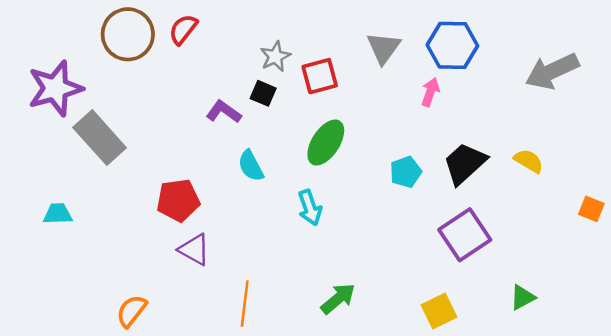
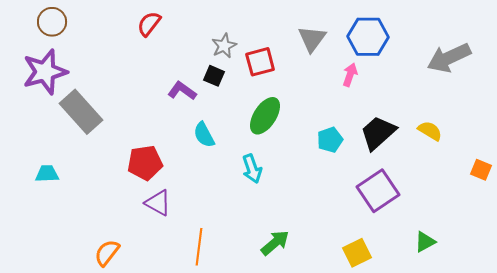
brown circle: (128, 34) -> (52, 22), moved, size x0.7

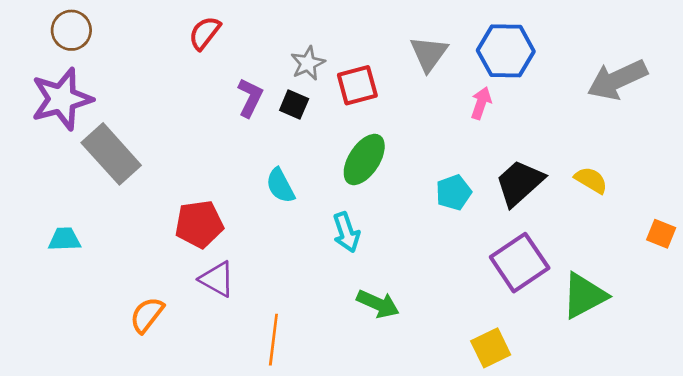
purple L-shape: (182, 91) -> (250, 98), moved, turned 80
green triangle: (425, 242) -> (584, 296), moved, size x1.6
green arrow: (275, 243) -> (378, 304), moved, turned 64
orange semicircle: (107, 253) -> (147, 315), moved

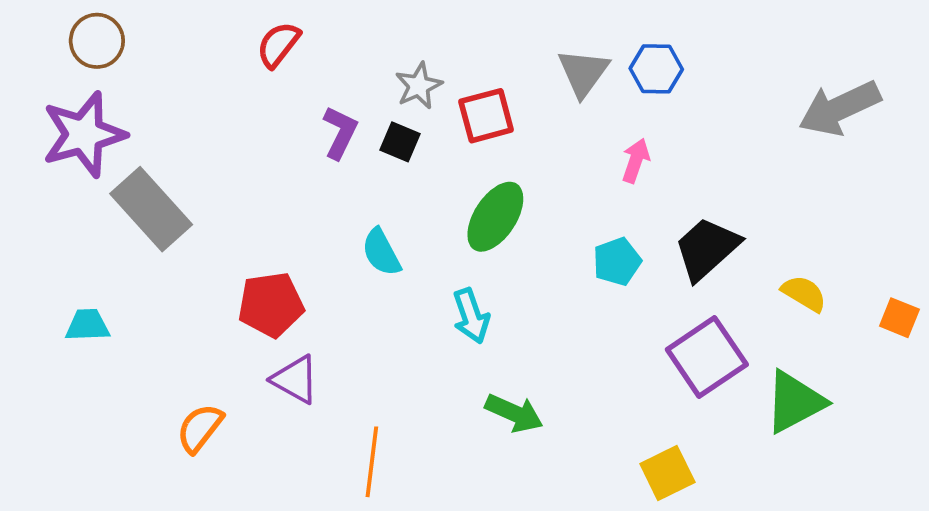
blue hexagon: (506, 51) -> (656, 69), moved, size x0.7
pink arrow: (481, 103) -> (636, 161), moved
yellow semicircle: (591, 180) -> (804, 293), moved

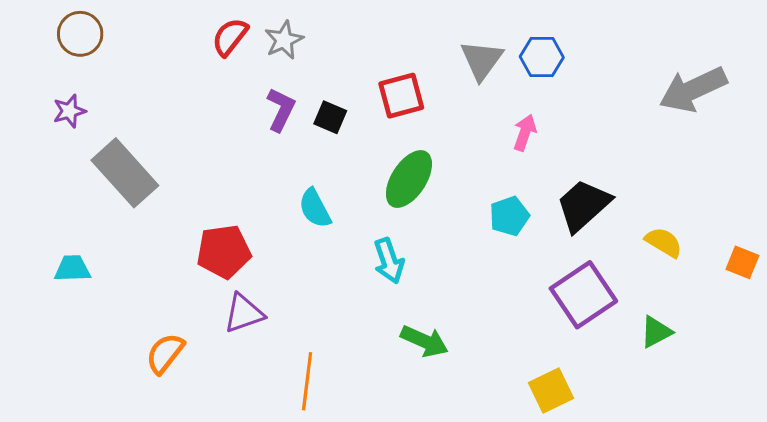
gray star: (419, 86) -> (284, 40), moved
purple star: (84, 134) -> (69, 111), size x0.5
purple triangle: (295, 379) -> (244, 313), turned -48
green triangle: (795, 402) -> (656, 332), size x0.6

